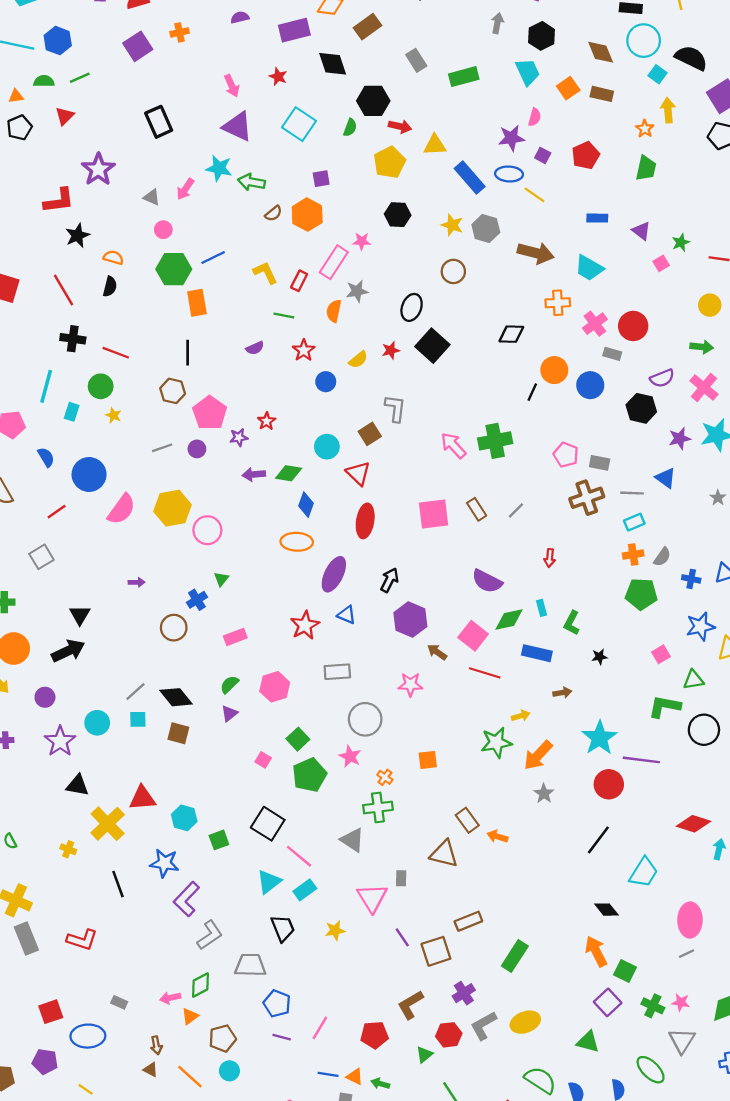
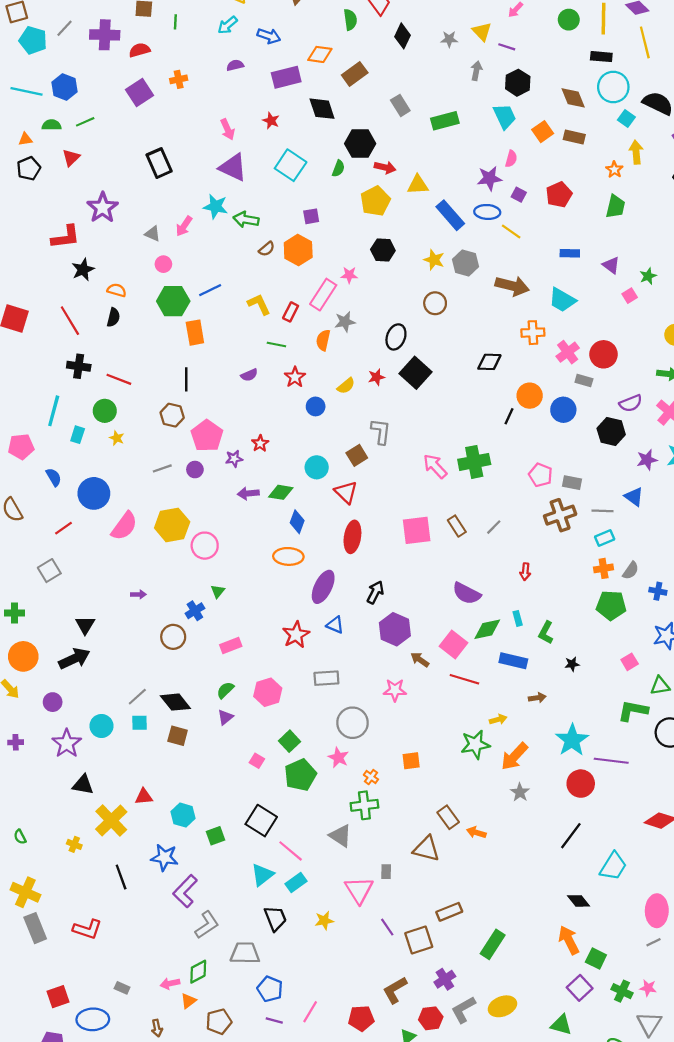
red triangle: (142, 798) -> (144, 797), size x0.7

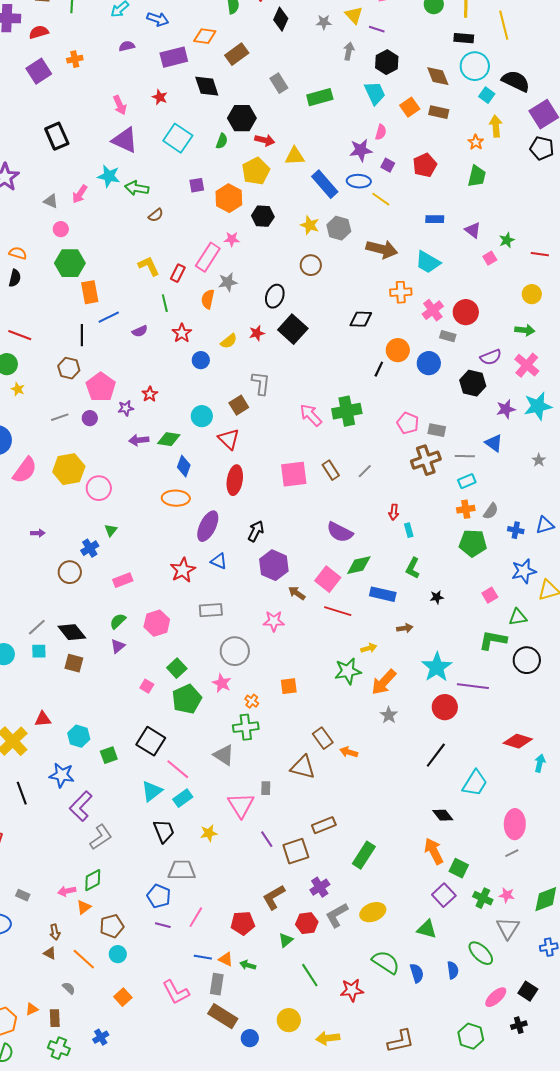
orange hexagon: (298, 250) -> (229, 198), moved
blue line: (210, 290) -> (109, 317), moved
green line: (276, 345) -> (165, 303), turned 66
cyan rectangle: (518, 618) -> (409, 530), moved
gray trapezoid: (245, 953) -> (182, 870), moved

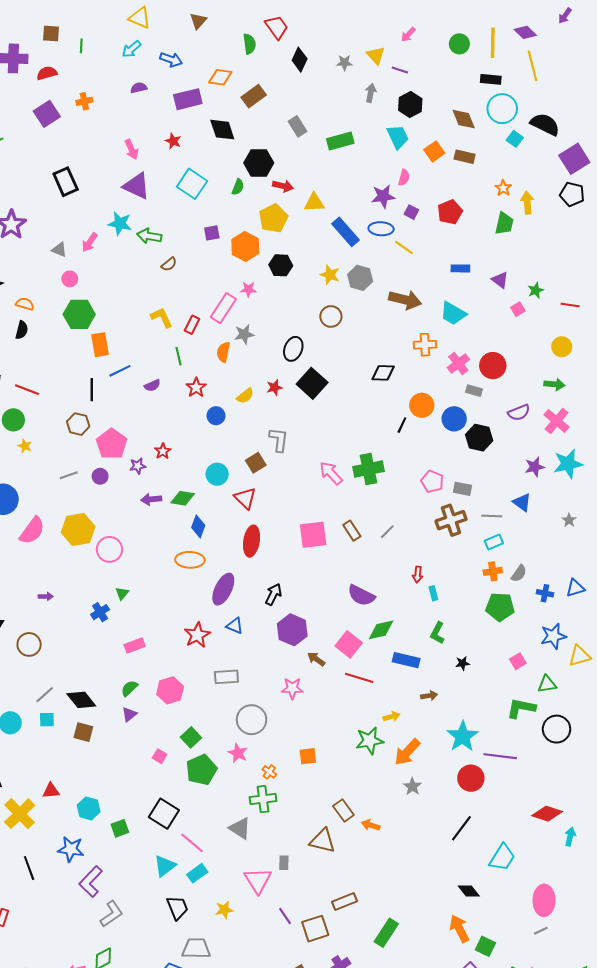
yellow arrow: (496, 126) -> (527, 203), moved
black hexagon: (473, 383) -> (479, 438), moved
brown circle: (70, 572) -> (29, 644), moved

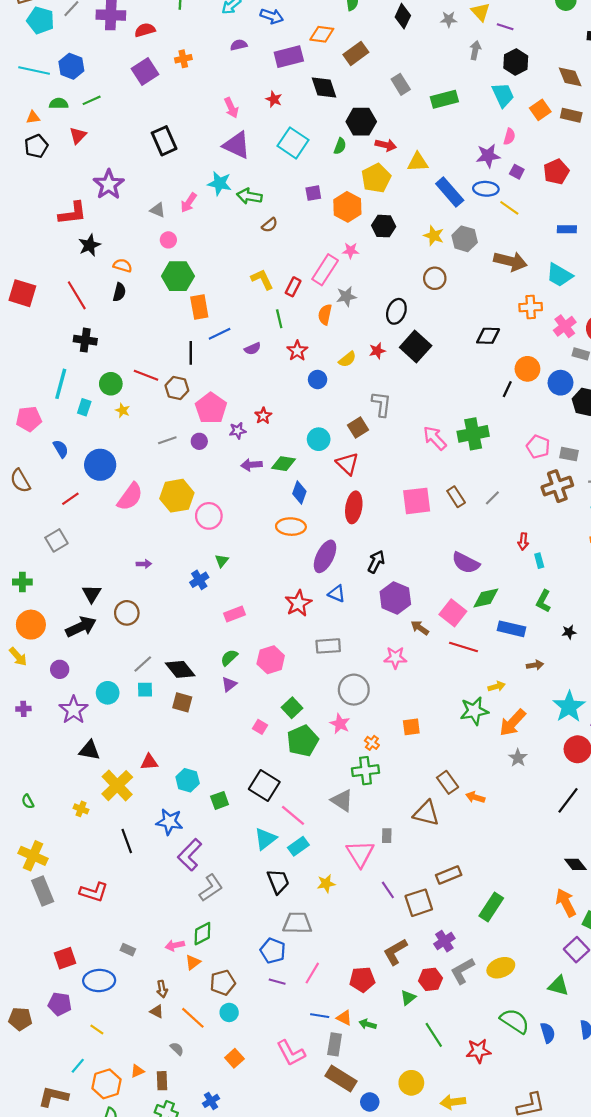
red line: (27, 390) -> (146, 375), moved

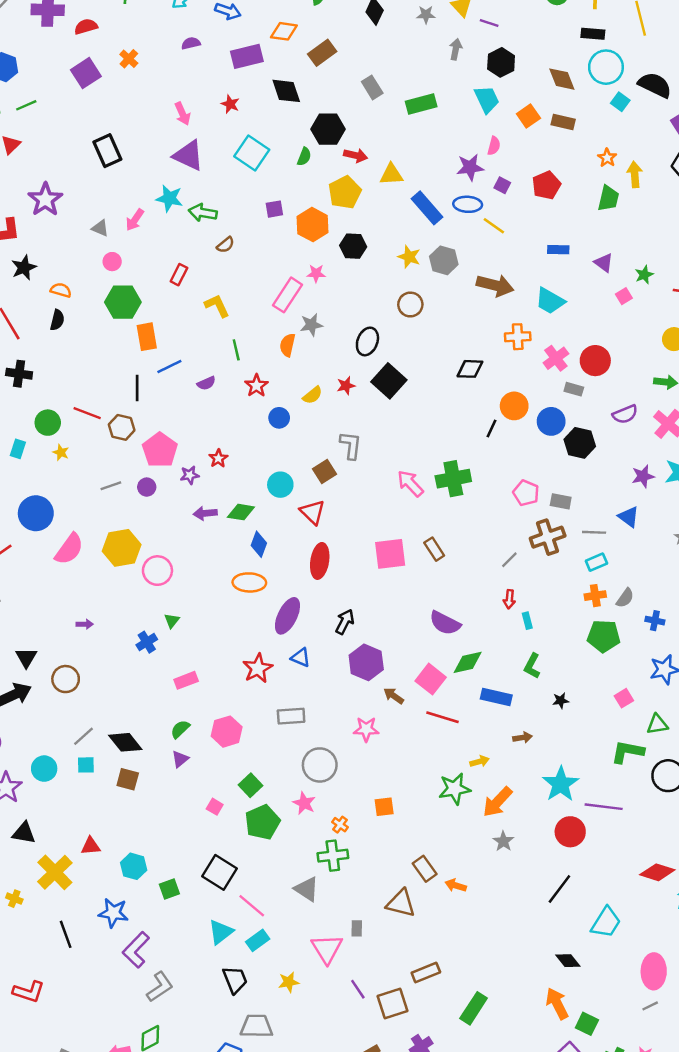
orange cross: (183, 59) -> (129, 59), turned -35
red rectangle: (293, 287) -> (179, 275), moved
gray line: (492, 498) -> (509, 560), moved

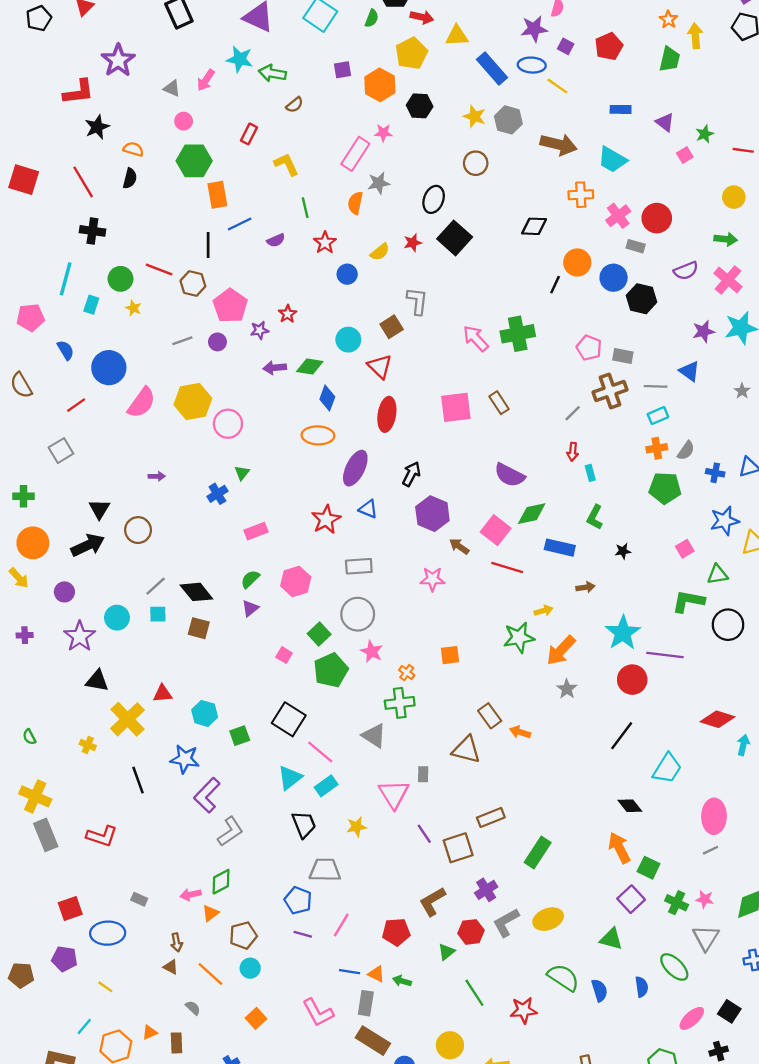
gray circle: (320, 765) -> (358, 614), moved

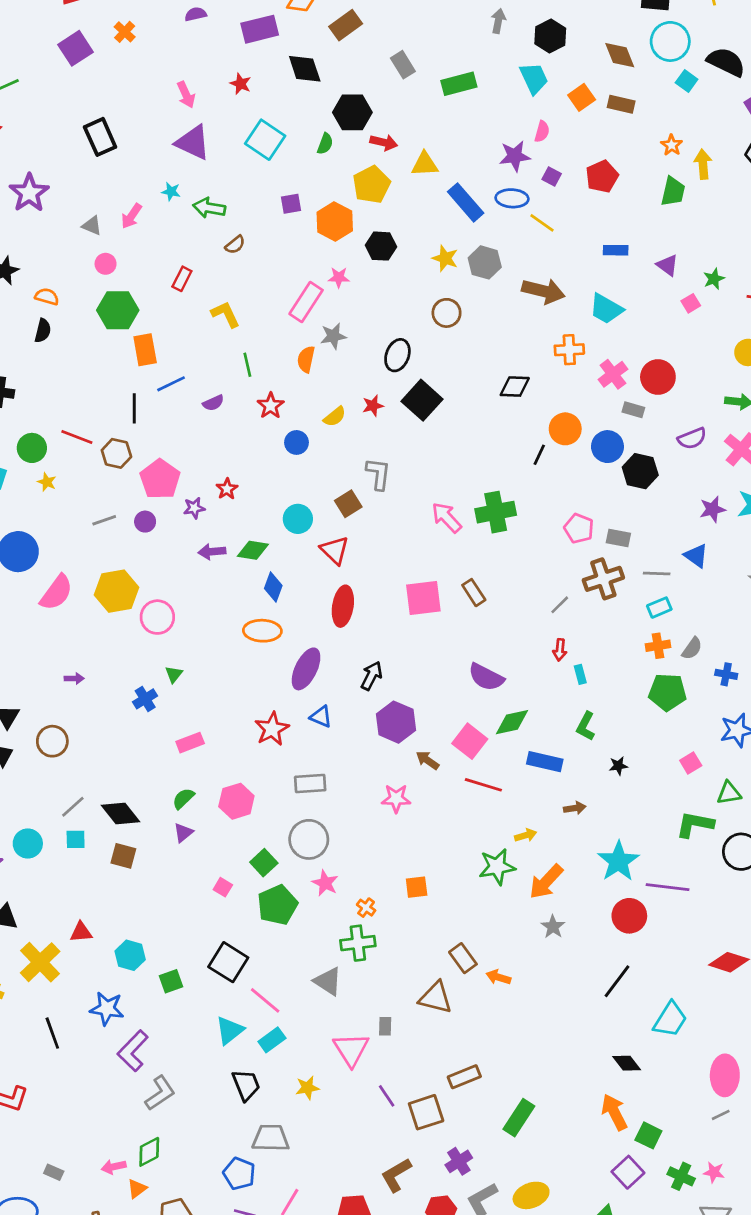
cyan star: (240, 59) -> (171, 192), size x0.6

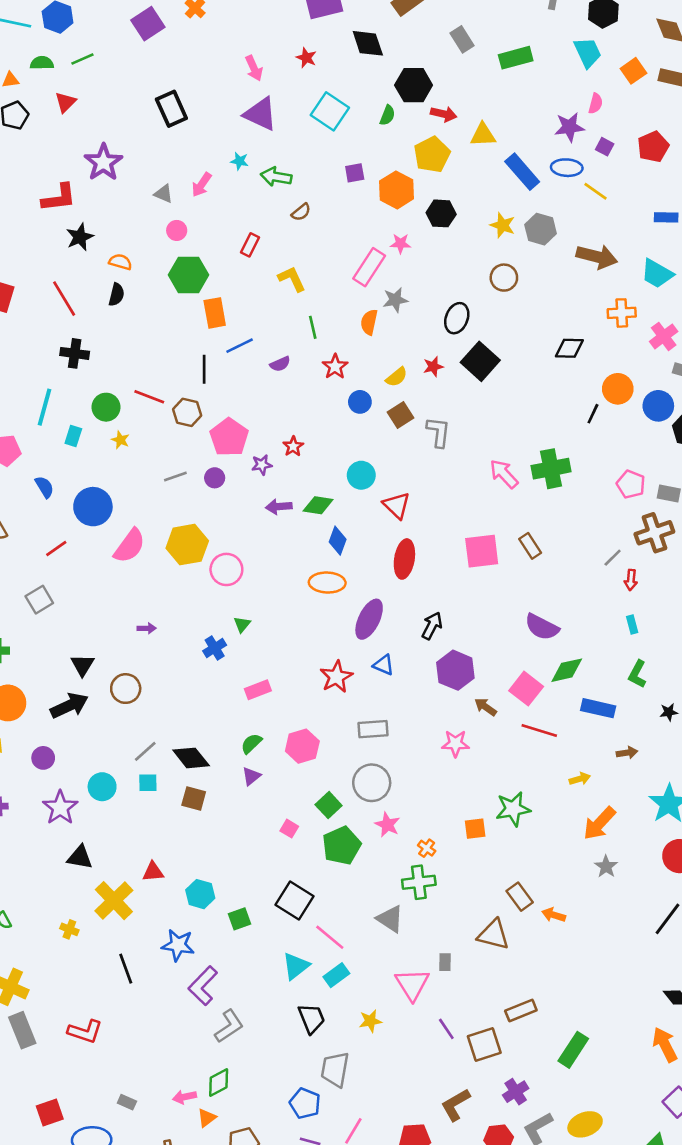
brown square: (348, 504) -> (400, 415), moved
red arrow: (560, 650) -> (631, 580), moved
green star: (497, 867) -> (513, 809), moved
gray trapezoid: (271, 1138) -> (335, 1069), turned -81

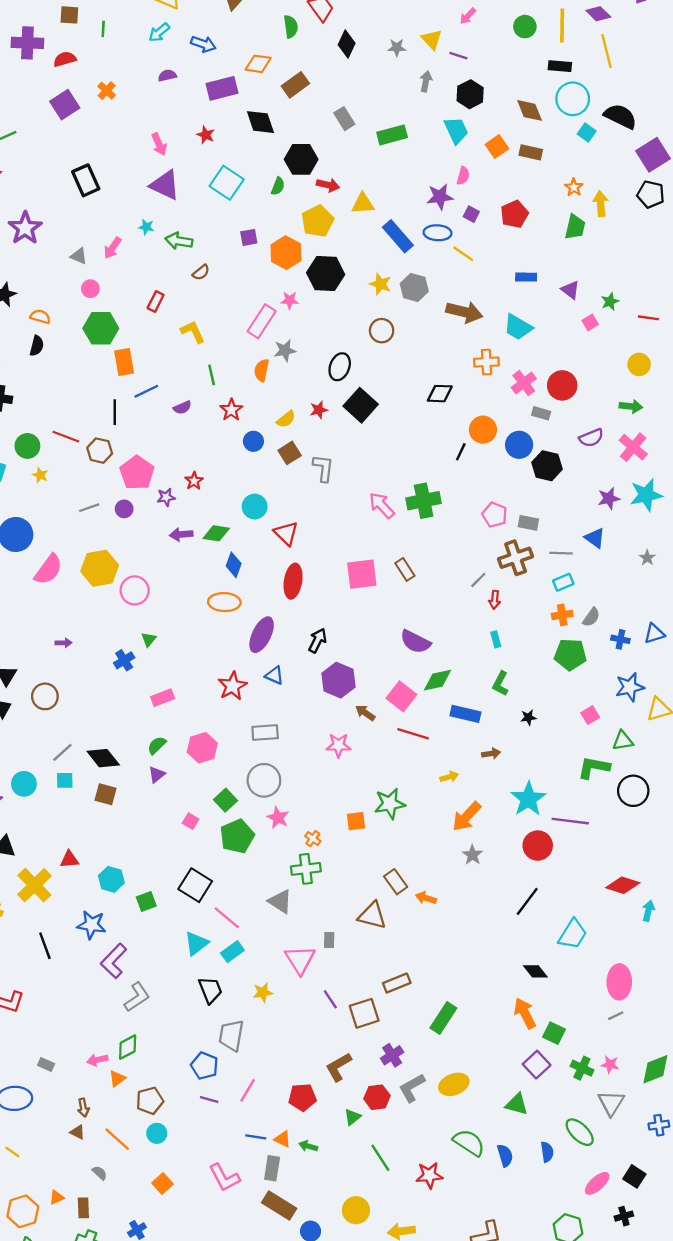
black hexagon: (441, 213) -> (326, 274), size x1.4

